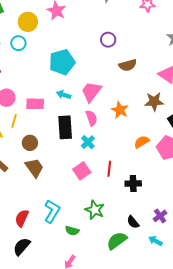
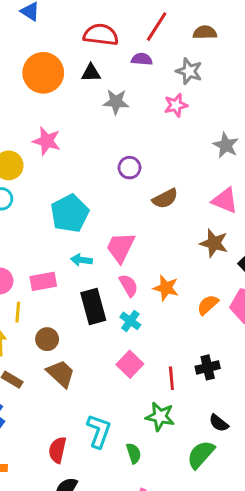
brown star: (154, 102) -> (214, 243), turned 30
orange star: (120, 110) -> (166, 288), moved
red line: (109, 169) -> (171, 378), moved
green semicircle: (72, 231) -> (134, 453), turned -112

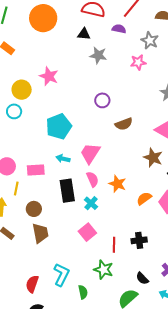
orange circle: (43, 73) -> (43, 18), moved
brown trapezoid: (61, 374) -> (40, 233), turned 30

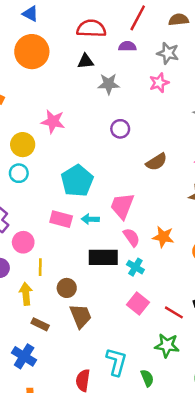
purple circle: (102, 100) -> (120, 129), moved
pink rectangle: (36, 170) -> (61, 219), moved, turned 30
black rectangle: (67, 191) -> (103, 257), turned -70
red line: (114, 245) -> (174, 312), turned -49

